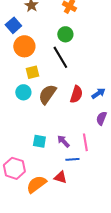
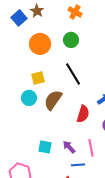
blue square: (13, 25) -> (19, 18), moved
orange circle: (24, 46) -> (40, 44), moved
black line: (60, 57) -> (73, 74), moved
red semicircle: (76, 94) -> (83, 114), moved

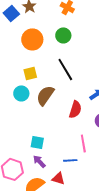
purple arrow: (69, 147) -> (39, 161), moved

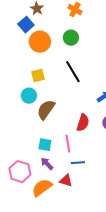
blue square: (11, 13) -> (26, 25), moved
brown semicircle: (45, 95) -> (46, 110), moved
red semicircle: (75, 109) -> (83, 123), moved
pink line: (83, 143) -> (68, 144), moved

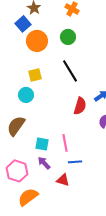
brown semicircle: (46, 110) -> (16, 126), moved
red semicircle: (83, 123) -> (80, 106), moved
orange semicircle: (42, 188) -> (28, 197), moved

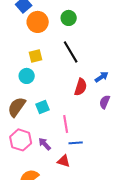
cyan square: (42, 144) -> (43, 107), moved, turned -32
pink hexagon: (17, 171) -> (21, 140), moved

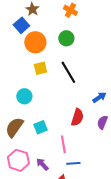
yellow square: (36, 56) -> (40, 68), moved
red semicircle: (81, 87) -> (77, 117), moved

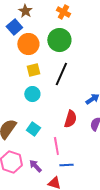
green circle: (66, 38) -> (59, 40), size x1.5
black line: (68, 72) -> (61, 74), turned 55
cyan circle: (24, 96) -> (32, 94), moved
cyan square: (40, 127) -> (33, 129), turned -32

